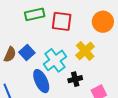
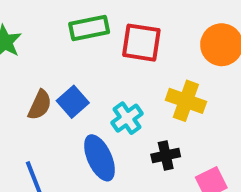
yellow cross: (85, 51) -> (186, 101), turned -30
cyan cross: (55, 60) -> (127, 118), size x0.7

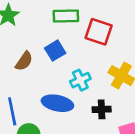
blue square: (73, 102) -> (55, 51), moved
blue ellipse: (100, 158) -> (57, 103), turned -64

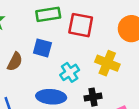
blue square: (55, 51) -> (42, 48), turned -36

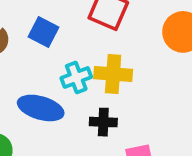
yellow cross: (107, 63) -> (113, 74), moved, turned -30

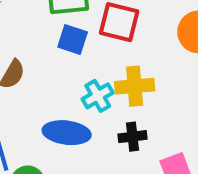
blue square: (44, 32) -> (73, 40), moved

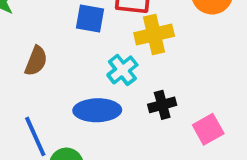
yellow cross: (135, 86) -> (154, 34), moved

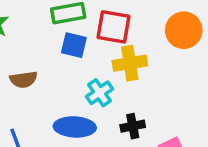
brown semicircle: (36, 61) -> (24, 80), turned 56

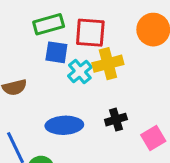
cyan cross: (100, 93) -> (80, 72), moved

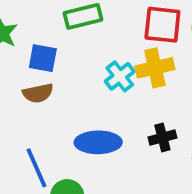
red square: (90, 33) -> (162, 25), moved
blue square: (56, 52) -> (43, 58), moved

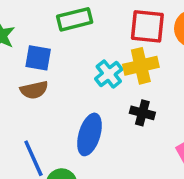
black cross: (162, 137) -> (142, 113), moved, turned 30
blue ellipse: (98, 142) -> (89, 134), turned -72

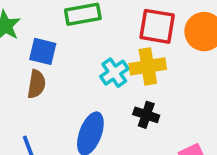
brown semicircle: (34, 90) -> (36, 84), turned -72

